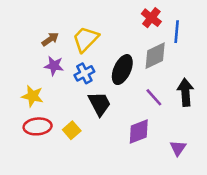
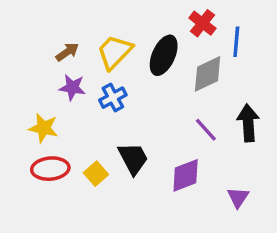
black ellipse: (122, 70) -> (164, 55), moved
black trapezoid: (100, 104) -> (133, 158), moved

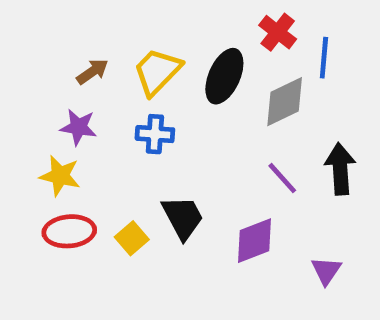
purple star: (72, 87) -> (79, 127), moved
blue cross: (113, 98) -> (155, 134), turned 32

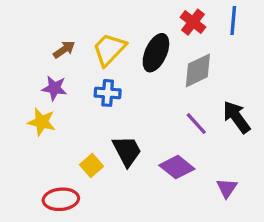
blue line: (324, 58) -> (233, 20), moved
black arrow: (340, 169) -> (236, 117), turned -32
red ellipse: (69, 231) -> (61, 199), moved
purple diamond: (254, 241) -> (177, 167), turned 60

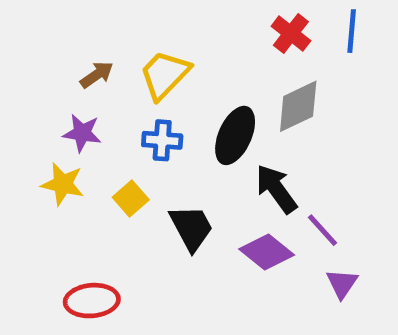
black ellipse: (156, 53) -> (235, 135), moved
black arrow: (236, 117) -> (276, 189), moved
purple line: (196, 124) -> (322, 230), moved
yellow square: (91, 165) -> (131, 199), moved

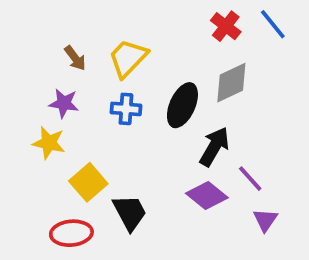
blue line: (352, 31) -> (273, 24), turned -44
brown arrow: (97, 75) -> (75, 58), turned 88
black arrow: (276, 189) -> (214, 147), turned 66
yellow square: (131, 199) -> (88, 182), moved, size x1.4
black trapezoid: (191, 228) -> (130, 212), moved

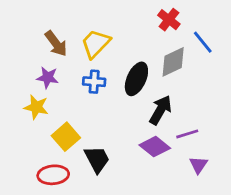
blue line: (273, 24) -> (203, 42), moved
brown arrow: (75, 58) -> (56, 44), size x1.4
purple line: (250, 179) -> (187, 134), turned -65

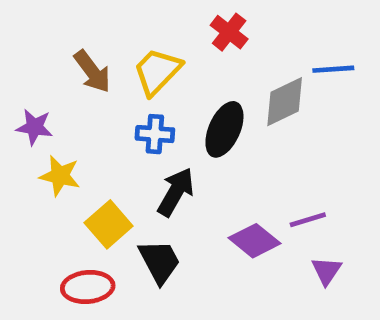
red cross: (169, 20) -> (229, 32), moved
blue line: (203, 42) -> (333, 69), turned -55
purple star: (48, 77) -> (34, 127), moved
black arrow: (160, 110) -> (176, 192), moved

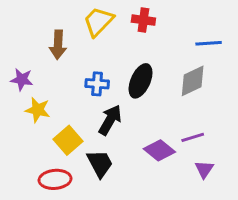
red cross: (229, 32) -> (143, 20), turned -30
brown arrow: (92, 71) -> (58, 45), turned 40
yellow trapezoid: (157, 71) -> (99, 21), moved
gray diamond: (285, 102) -> (193, 81), moved

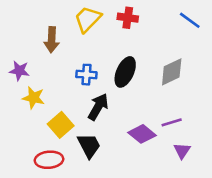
blue line: (209, 43) -> (190, 20), moved, turned 40

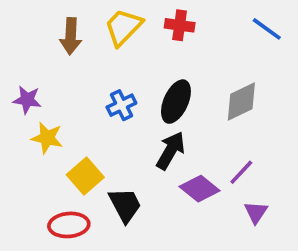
brown arrow: (52, 40) -> (71, 36), moved
blue cross: (86, 75) -> (121, 105), turned -30
black arrow: (98, 107) -> (171, 151), moved
purple line: (172, 122) -> (241, 172), turned -30

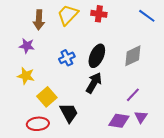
purple star: (27, 100) -> (27, 46), moved
purple diamond: (200, 189) -> (119, 121), moved, turned -30

